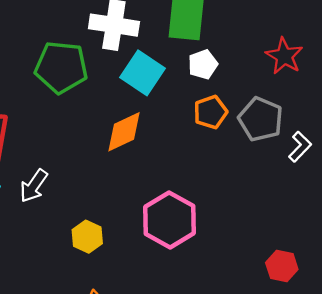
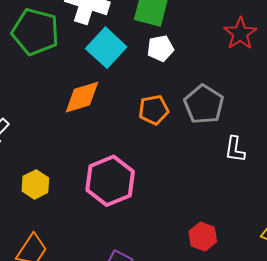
red star: (284, 56) -> (240, 33), moved
orange pentagon: (211, 112) -> (154, 110), moved
white L-shape: (300, 147) -> (235, 149), moved, turned 136

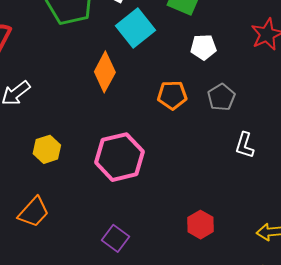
white pentagon: (160, 48) -> (203, 47), moved
orange diamond: (82, 97) -> (105, 72), turned -54
gray pentagon: (204, 104) -> (221, 97), size x0.7

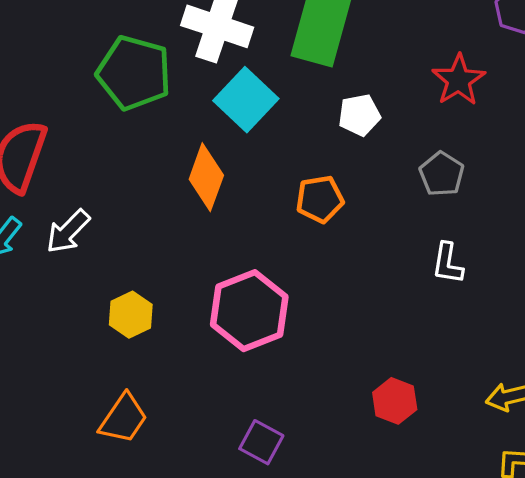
gray pentagon: (221, 97) -> (442, 174), moved

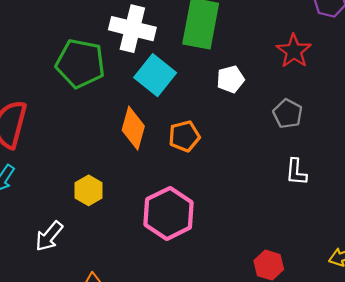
orange pentagon: (320, 199) -> (184, 136), moved
white arrow: (68, 231) -> (49, 236), moved
yellow hexagon: (131, 315) -> (89, 190), moved

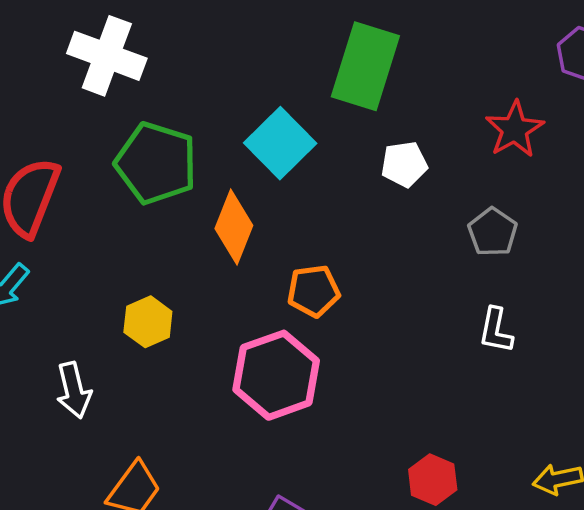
white cross: (132, 29) -> (107, 56), moved
green pentagon: (80, 63) -> (156, 163), moved
orange pentagon: (184, 136) -> (313, 291), moved
white arrow: (49, 236) -> (74, 390), turned -60

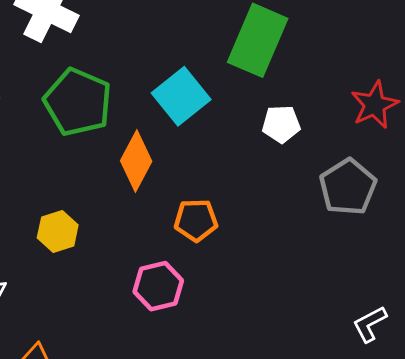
gray pentagon: (493, 232) -> (348, 187), size x1.4
white L-shape: (496, 330) -> (370, 324), moved, turned 45
pink hexagon: (276, 375) -> (158, 286), size x0.7

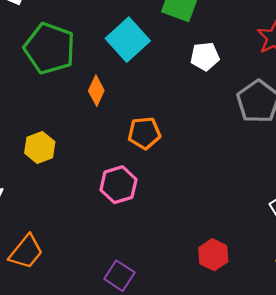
orange diamond: (136, 161) -> (96, 91), size x0.7

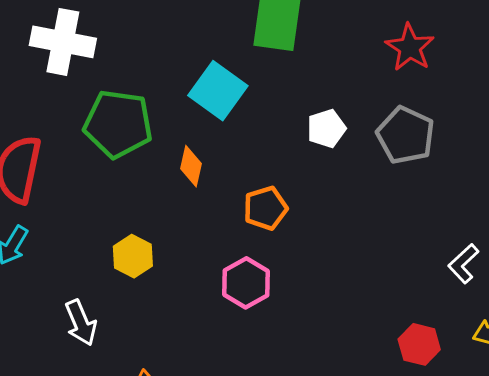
white pentagon: (205, 56) -> (326, 128), moved
red hexagon: (213, 255) -> (419, 344), moved

